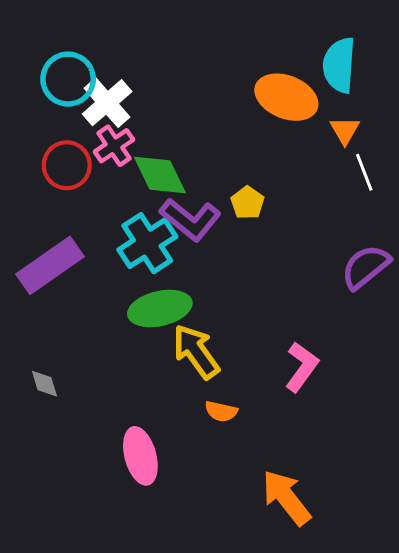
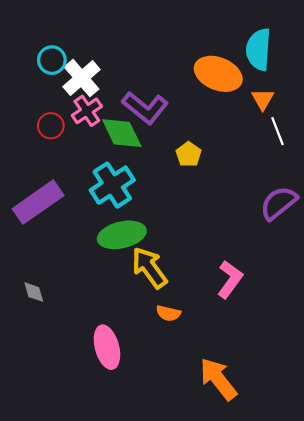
cyan circle: (68, 79) -> (52, 60), size x0.7
red circle: (67, 165) -> (51, 126), size x0.7
purple L-shape: (190, 219) -> (145, 108), moved

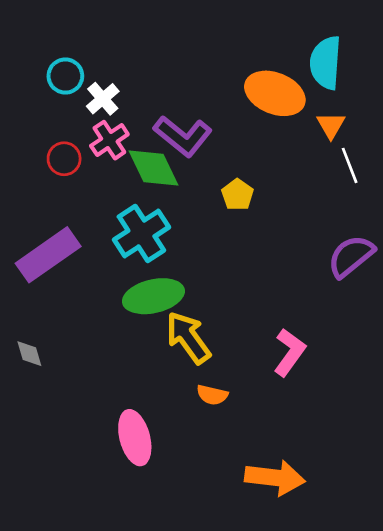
white cross: (82, 78) -> (103, 99), size x0.7
gray diamond: (34, 292) -> (29, 354), moved
orange arrow: (218, 379) -> (275, 478), turned 135

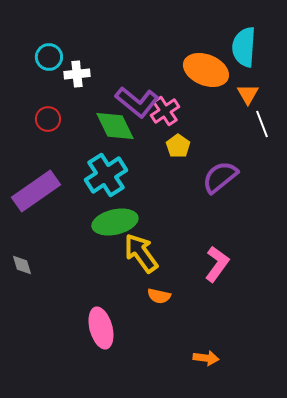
white cross: (103, 99) -> (77, 74), turned 35
pink cross: (109, 140) -> (165, 111), moved
purple semicircle: (351, 256) -> (220, 177), moved
orange arrow: (275, 478) -> (206, 358), size x0.6

